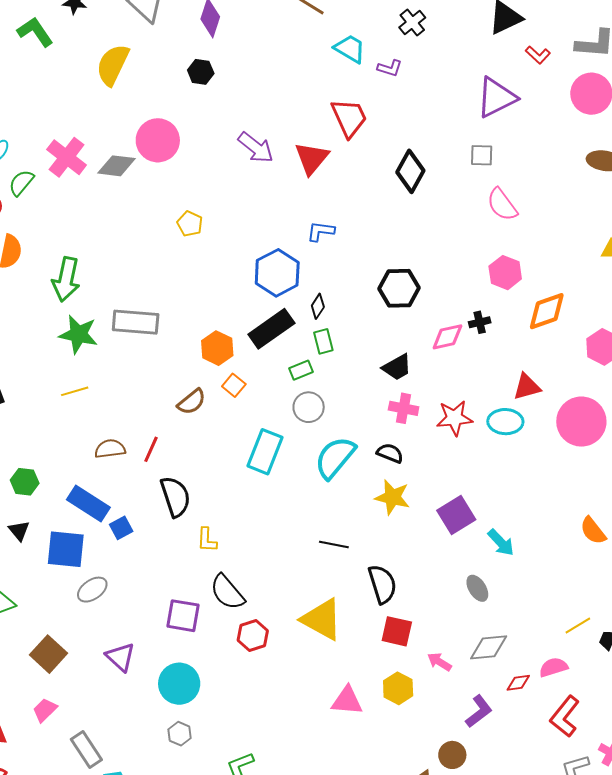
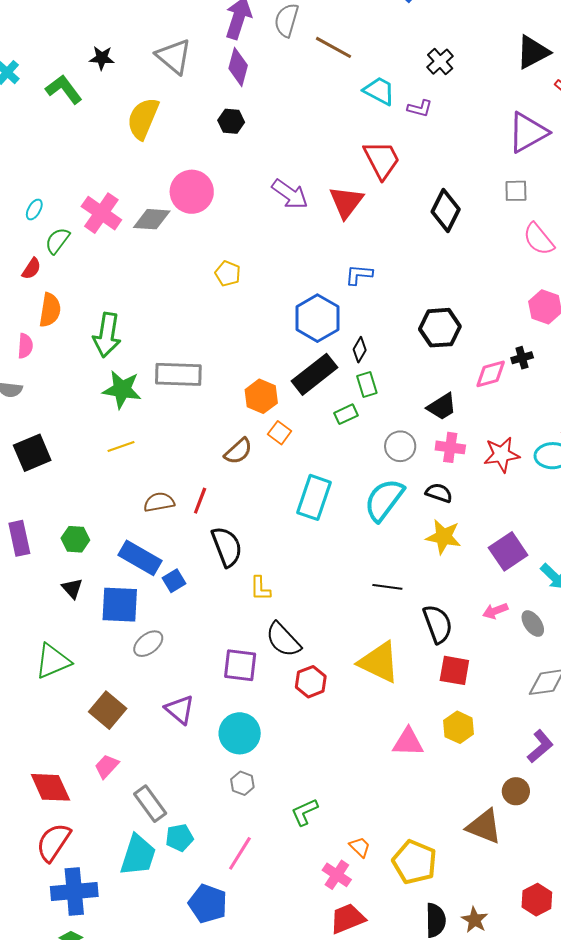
gray circle: (309, 407) -> (400, 446), moved
pink arrow: (439, 662) -> (495, 611), moved, turned -50

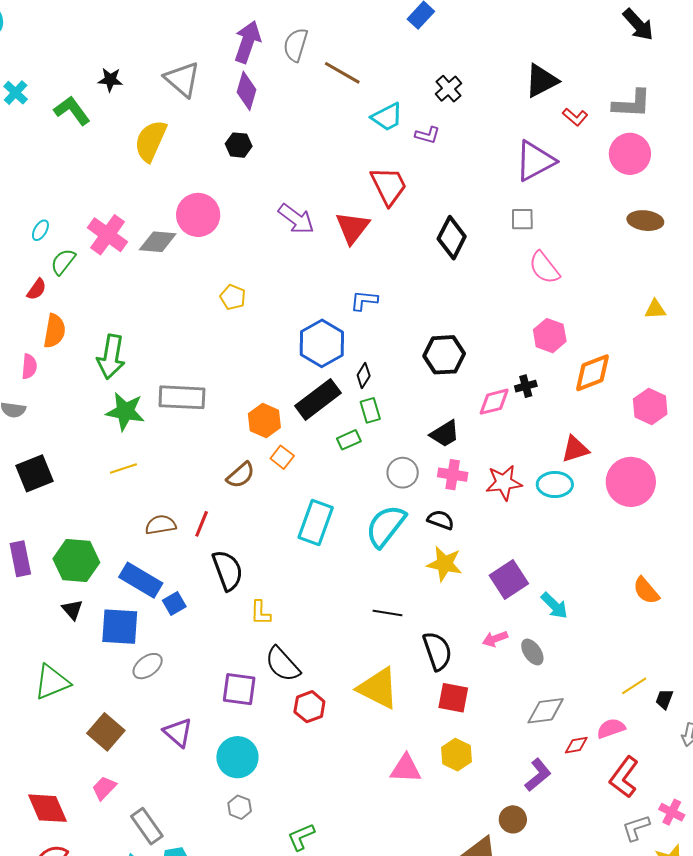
cyan trapezoid: (379, 91) -> (387, 117), turned 124
green hexagon: (75, 539) -> (76, 561), size x1.6

